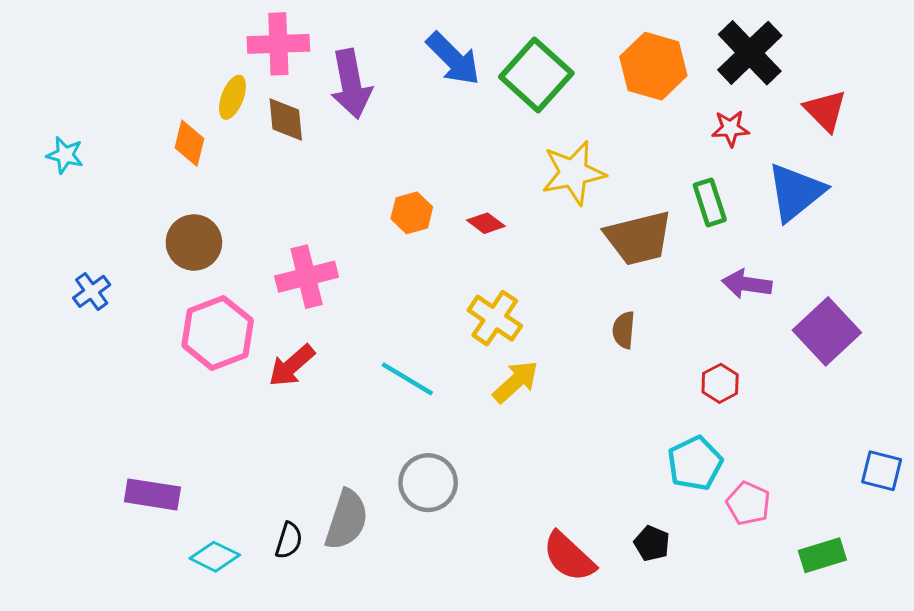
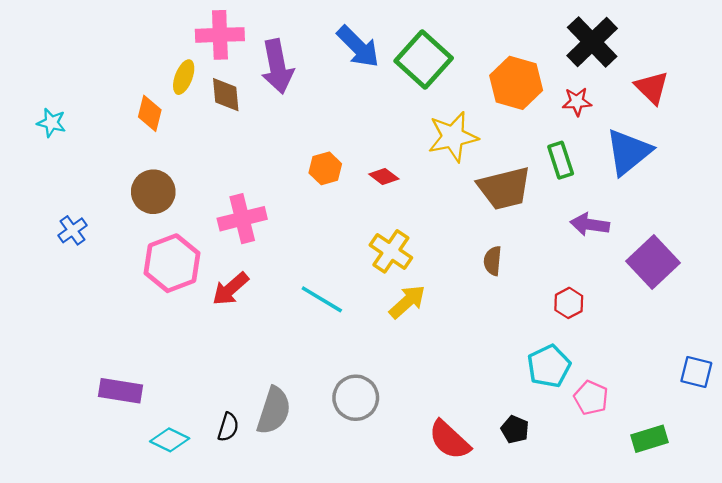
orange hexagon: (653, 66) -> (516, 83), moved
gray circle: (428, 483) -> (356, 398), moved

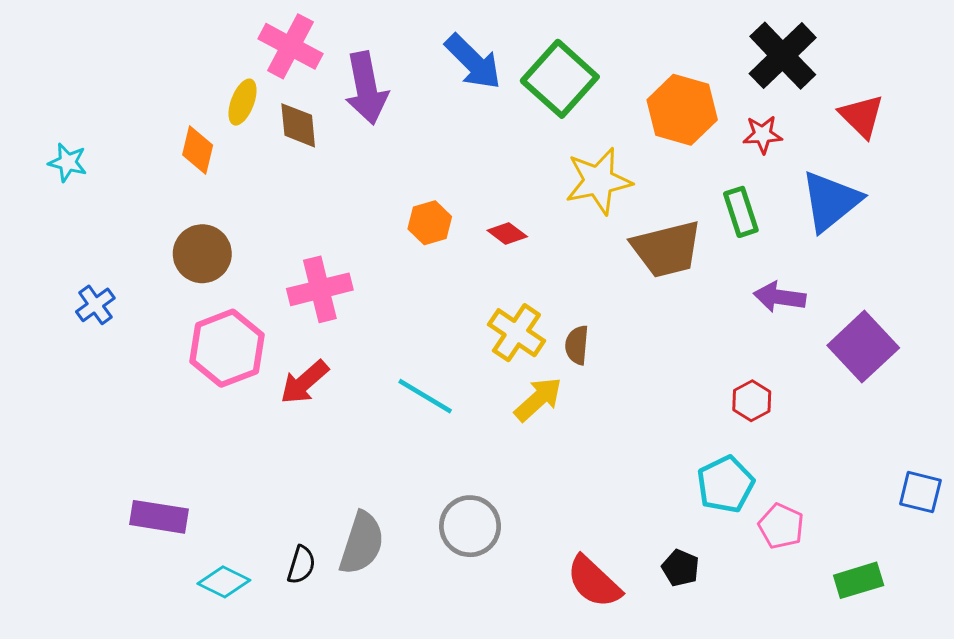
pink cross: (220, 35) -> (290, 46), turned 30
brown semicircle: (493, 261) -> (577, 345), moved

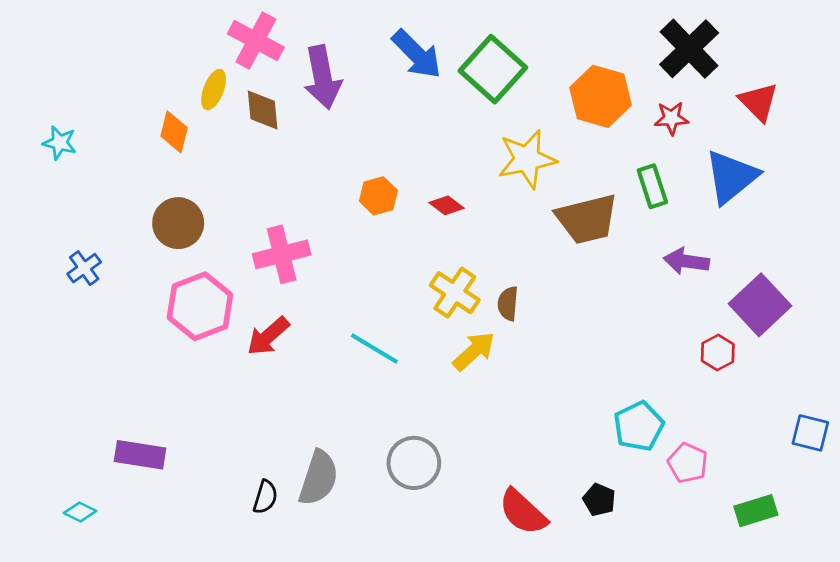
red hexagon: (752, 401) -> (718, 353), moved
cyan diamond: (224, 582) -> (80, 512), moved, size x0.7

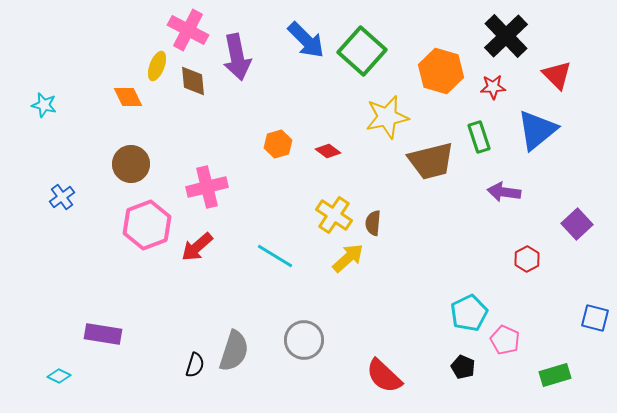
orange diamond: (174, 132) -> (128, 97), turned -40
purple square: (760, 305) -> (577, 224), moved, size x0.7
black pentagon: (599, 500) -> (463, 367), moved

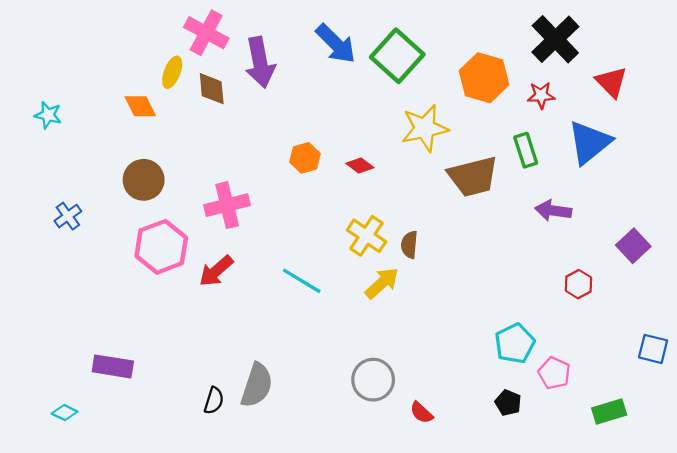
gray circle: (304, 340) -> (373, 380), moved
red semicircle: (384, 376) -> (421, 413), size x0.6

